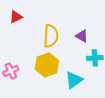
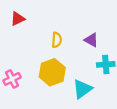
yellow semicircle: (51, 36) -> (57, 40), size x0.6

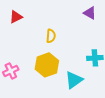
purple triangle: (91, 40) -> (90, 13), moved

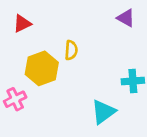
yellow hexagon: (47, 65) -> (42, 68), moved

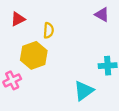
yellow semicircle: (71, 50) -> (49, 30), moved

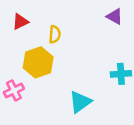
cyan triangle: (84, 91) -> (80, 102), moved

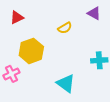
yellow semicircle: (55, 34) -> (65, 28), moved, turned 56
cyan triangle: (80, 102) -> (66, 83), turned -48

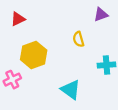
purple triangle: (94, 13) -> (101, 15), turned -48
yellow semicircle: (65, 28) -> (78, 39), moved, turned 104

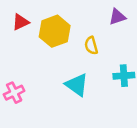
yellow hexagon: (34, 55) -> (55, 31), moved
cyan triangle: (71, 90) -> (77, 85), moved

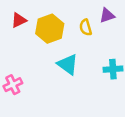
yellow semicircle: (91, 46) -> (86, 27), moved
cyan triangle: (77, 85) -> (68, 64), moved

